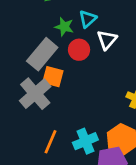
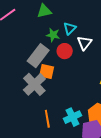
orange line: (51, 142) -> (47, 119), turned -30

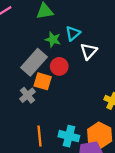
red circle: (65, 51) -> (59, 66), moved
gray cross: (34, 84) -> (27, 95), size x0.6
cyan cross: (73, 117) -> (69, 136), turned 36

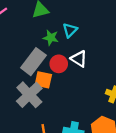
white triangle: (89, 51) -> (79, 59), moved, turned -36
gray cross: (27, 95) -> (29, 95), size x1.6

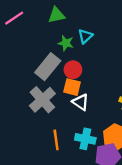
white triangle: (79, 59) -> (81, 102), moved
orange square: (43, 80) -> (72, 87), moved

